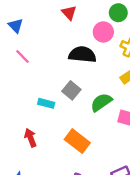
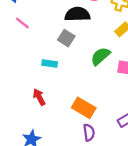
gray square: (71, 90) -> (66, 38), moved
orange rectangle: (77, 141) -> (84, 108), moved

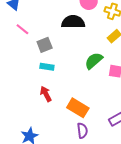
gray square: (66, 38) -> (45, 45), moved, turned 35
red arrow: (39, 97) -> (46, 94), moved

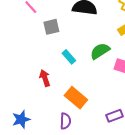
cyan rectangle: (47, 67) -> (69, 57), moved, turned 32
purple semicircle: (82, 131) -> (65, 121), moved

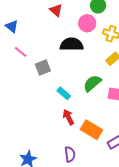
red arrow: (45, 78) -> (68, 117), moved
orange rectangle: (76, 98) -> (91, 130), moved

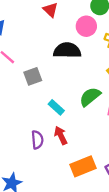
orange rectangle: (91, 130) -> (83, 166), moved, turned -55
purple semicircle: (70, 154) -> (37, 140), moved

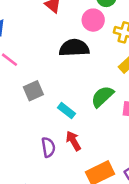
gray square: (33, 76) -> (33, 91), moved

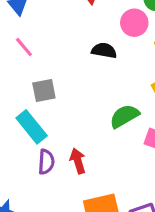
black semicircle: (74, 48) -> (104, 51), size x0.7
cyan rectangle: (66, 111) -> (32, 127), moved, size x1.5

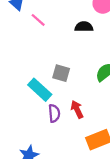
pink line: (24, 47) -> (38, 20), moved
gray square: (44, 91) -> (61, 73), moved, turned 36

